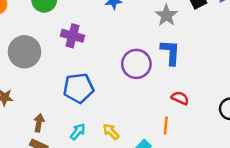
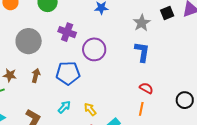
purple circle: (136, 64) -> (94, 49), moved
brown arrow: (39, 123) -> (36, 76), moved
orange line: (166, 125) -> (141, 109), moved

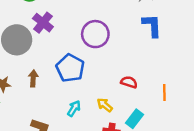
purple cross: (67, 32) -> (43, 23), moved, turned 30
blue pentagon: (68, 73) -> (70, 68), turned -30
red semicircle: (146, 88) -> (129, 82), moved

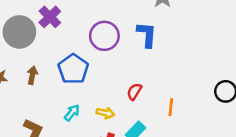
blue L-shape: (152, 26) -> (147, 35), moved
red semicircle: (129, 82) -> (134, 92), turned -84
yellow arrow: (105, 105) -> (105, 113), turned 147

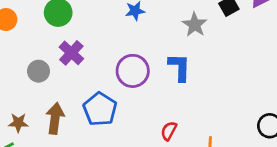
gray circle: (19, 32) -> (38, 71), size x0.6
brown arrow: (32, 75) -> (55, 118), size x1.5

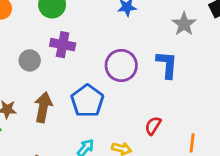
purple cross: (71, 53) -> (63, 45), turned -35

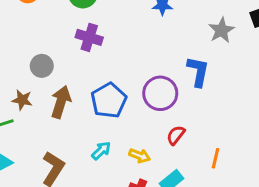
gray circle: (30, 60) -> (42, 66), moved
purple circle: (121, 65) -> (160, 93), moved

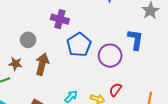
blue pentagon: (109, 100) -> (79, 45), moved
red semicircle: (176, 135) -> (115, 90), moved

